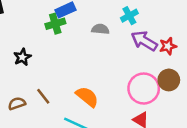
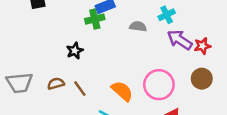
black star: (22, 57) -> (75, 51), moved
pink circle: (144, 89) -> (159, 85), moved
brown semicircle: (17, 103) -> (56, 84), moved

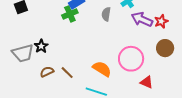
gray semicircle: (138, 26) -> (106, 14), turned -80
black star: (75, 51) -> (41, 46), moved
gray trapezoid: (20, 83) -> (23, 53), moved

